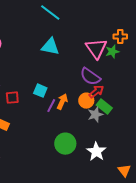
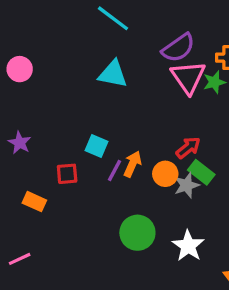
purple semicircle: (90, 77) -> (178, 48), moved, turned -70
red square: (12, 98) -> (67, 174), moved
orange circle: (86, 101) -> (165, 174), moved

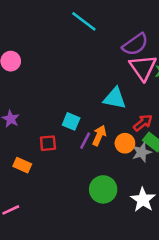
cyan triangle: (113, 74) -> (115, 98), moved

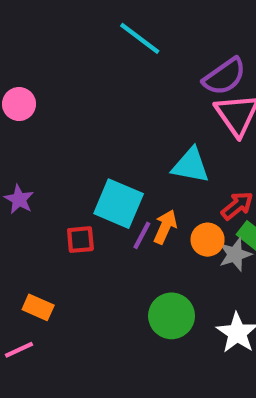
cyan square: (71, 121) -> (119, 204), size x1.6
orange rectangle: (22, 165) -> (38, 307), moved

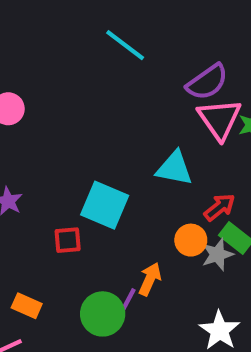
orange arrow: (165, 227) -> (150, 279), moved
purple line: (142, 235) -> (127, 302), moved
green circle: (172, 316) -> (103, 314), moved

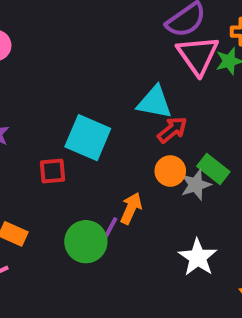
red arrow: (220, 207) -> (172, 130), moved

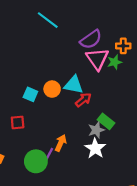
cyan square: (88, 138) -> (30, 94), moved, size x0.6
orange circle: (170, 171) -> (52, 89), moved
white star: (198, 257) -> (95, 148), moved

